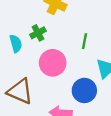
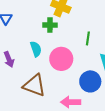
green cross: (38, 33) -> (50, 25), moved, turned 32
cyan semicircle: (16, 44) -> (36, 49), moved

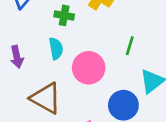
green cross: (50, 25) -> (64, 15), moved

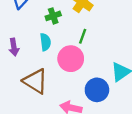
green cross: (64, 15) -> (53, 16), turned -32
green line: (130, 46) -> (83, 36), moved

